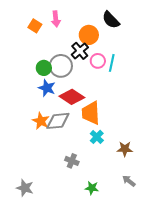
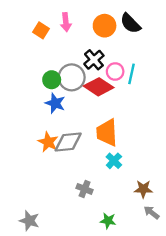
orange circle: (89, 35) -> (105, 26), moved
red diamond: (72, 97) -> (99, 87), moved
brown star: (125, 149) -> (143, 189), moved

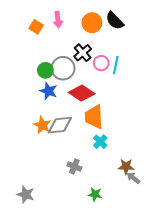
red diamond: (99, 87) -> (82, 93), moved
gray arrow: (152, 212) -> (133, 178), moved

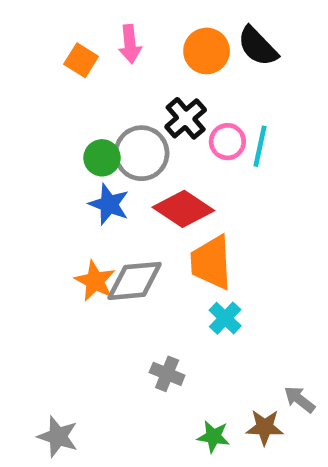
brown star: (126, 166) -> (265, 427), moved

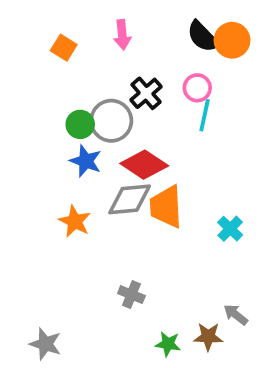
pink arrow: (130, 44) -> (122, 35), moved
orange circle: (207, 51) -> (232, 40), moved
pink circle: (227, 142) -> (197, 88), moved
gray diamond: (135, 281) -> (130, 199), moved
cyan cross: (225, 318) -> (230, 229), moved

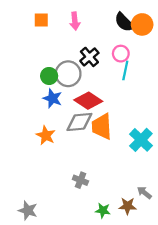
orange square: (64, 48) -> (41, 20), moved, turned -32
cyan cross: (230, 229) -> (141, 140), size x1.5

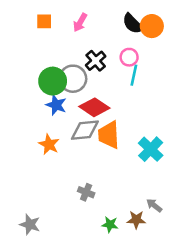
pink arrow: (75, 21) -> (80, 22), turned 36
green circle: (49, 76) -> (53, 81), size x1.5

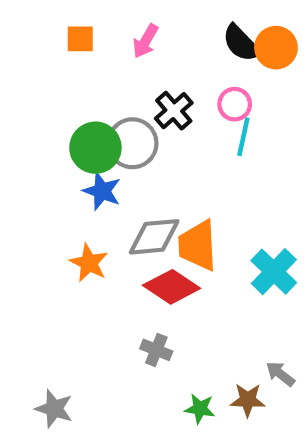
red diamond: (94, 107) -> (172, 287), moved

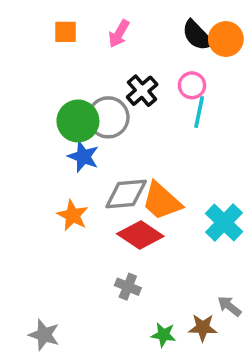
orange trapezoid: (198, 246) -> (162, 201), turned -45

